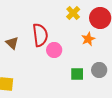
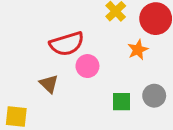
red semicircle: (40, 35) -> (67, 44), turned 80
brown triangle: (12, 43) -> (49, 84), moved

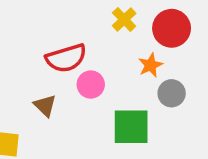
gray circle: (154, 96) -> (172, 93), moved
green square: (122, 102) -> (131, 127), size x1.6

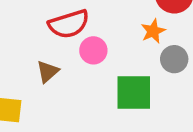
brown triangle: (45, 106) -> (48, 71), turned 35

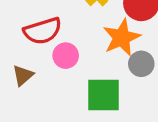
orange star: (153, 31) -> (122, 38), size x1.6

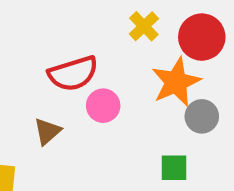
green square: (103, 95) -> (174, 168), moved, size x0.6

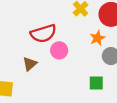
orange star: (176, 82) -> (97, 38), size x0.6

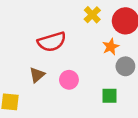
pink circle: (59, 50) -> (69, 80), moved

